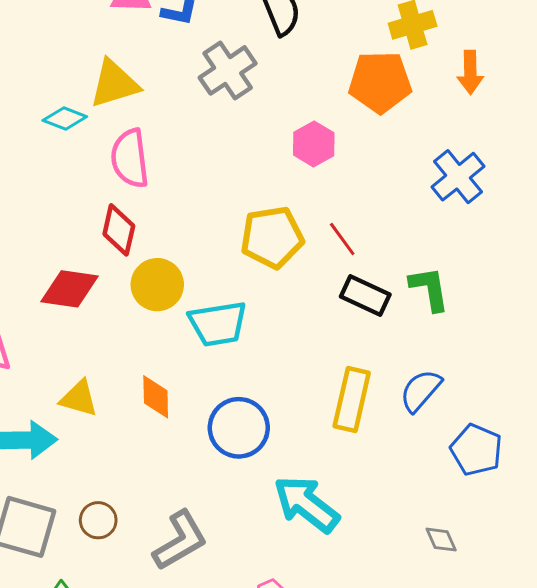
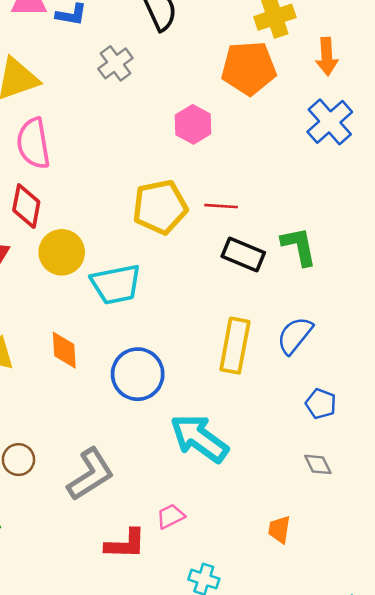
gray cross: (228, 70) -> (115, 63), size x0.7
blue cross: (458, 177) -> (330, 122), moved
red line: (342, 239) -> (221, 206), turned -48
blue pentagon: (476, 450) -> (321, 404), moved, size x0.7

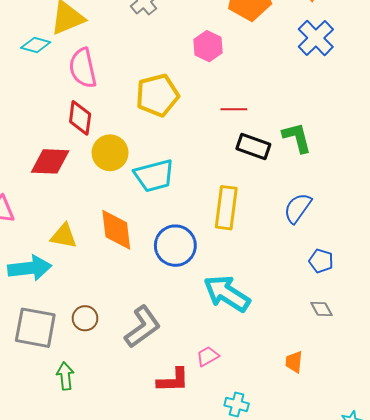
yellow pentagon: (160, 207) -> (157, 95), moved
yellow rectangle: (235, 346) -> (226, 208), moved
orange diamond: (64, 350) -> (116, 230), size x1.4

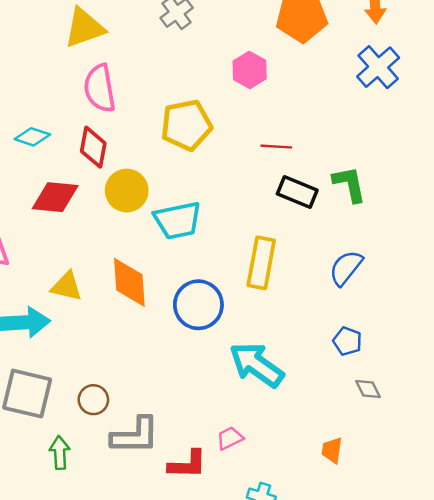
cyan diamond: (36, 45) -> (32, 137), moved
blue pentagon: (321, 261) -> (347, 341), moved
brown circle: (85, 318) -> (93, 400), moved
gray L-shape: (143, 327) -> (135, 436), moved, turned 33

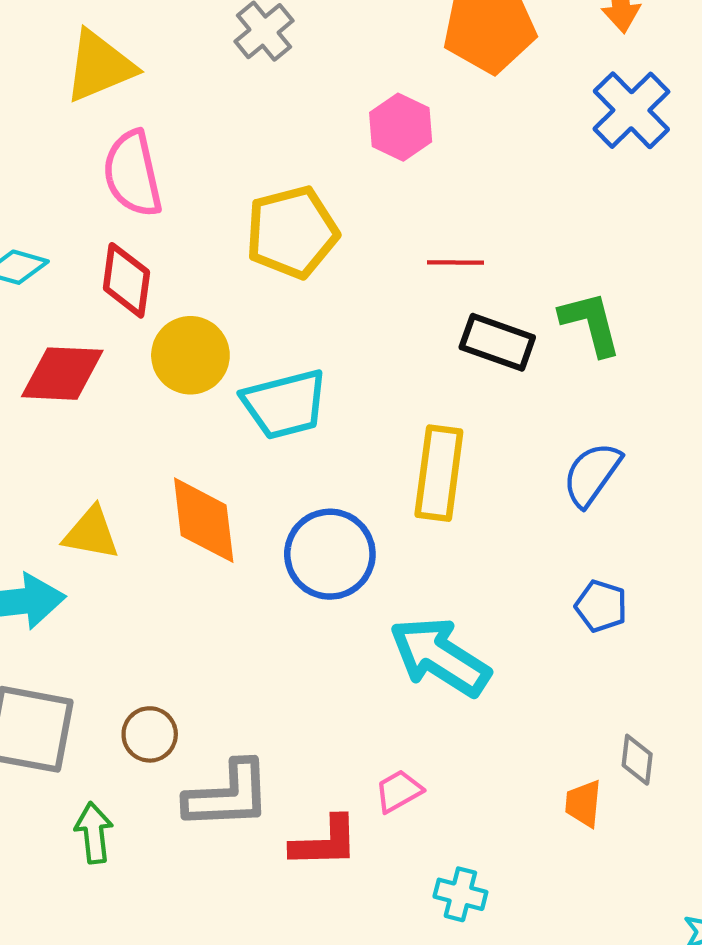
gray diamond: (368, 389) -> (637, 760), moved, turned 36

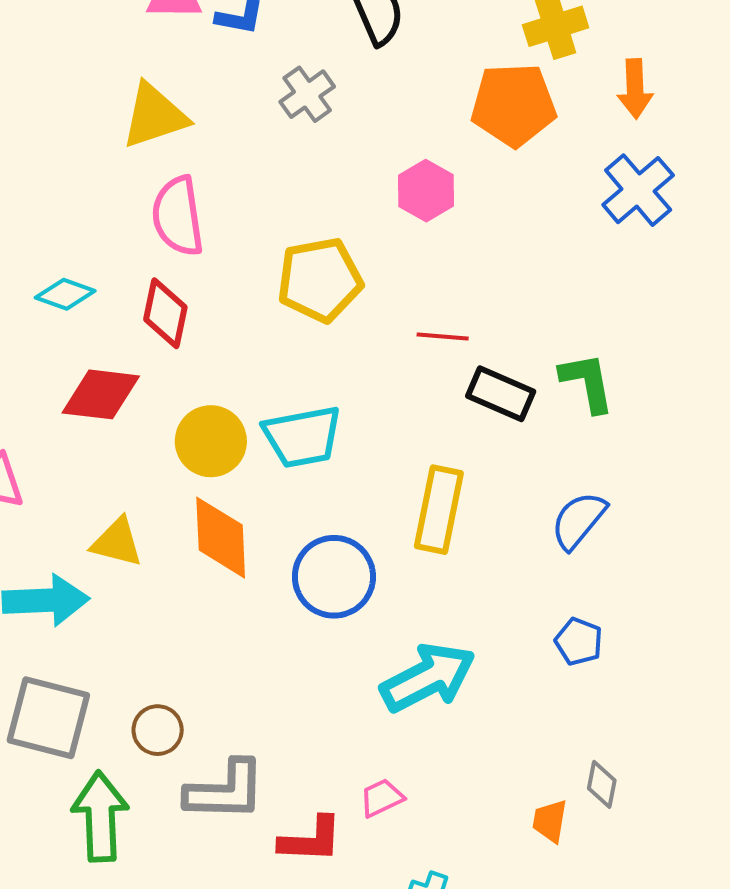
red line: (456, 262) -> (443, 337), moved
yellow circle: (190, 355) -> (211, 441), moved
cyan arrow: (440, 657) -> (428, 678), turned 116
green arrow: (94, 833) -> (100, 816), size x1.6

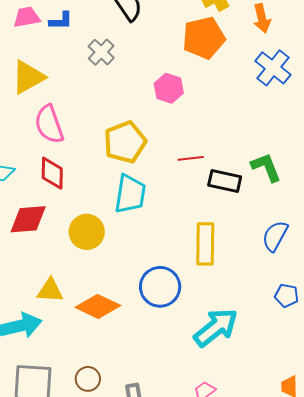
cyan trapezoid: (302, 437) -> (130, 194), moved, turned -60
orange diamond: (221, 538) -> (98, 306), moved, turned -51

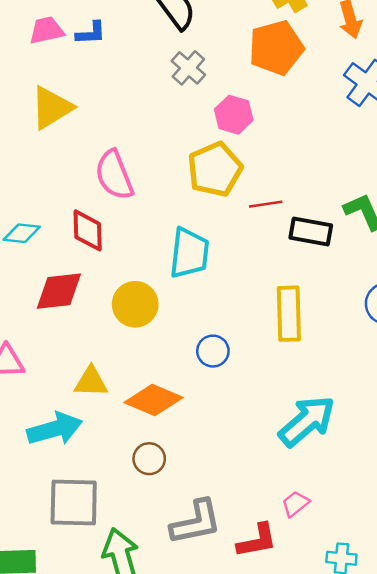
gray cross: (101, 52) -> (188, 68), moved
pink semicircle: (49, 124) -> (114, 175), moved
yellow pentagon: (125, 142) -> (215, 169), moved
blue circle: (160, 287) -> (213, 351), moved, size x0.6
brown circle: (88, 379) -> (149, 459), moved

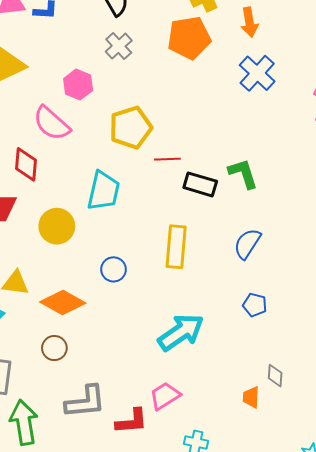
pink hexagon: (234, 115) -> (78, 85), moved
pink semicircle: (114, 175) -> (52, 123), turned -33
pink trapezoid: (295, 504) -> (165, 396), size x1.4

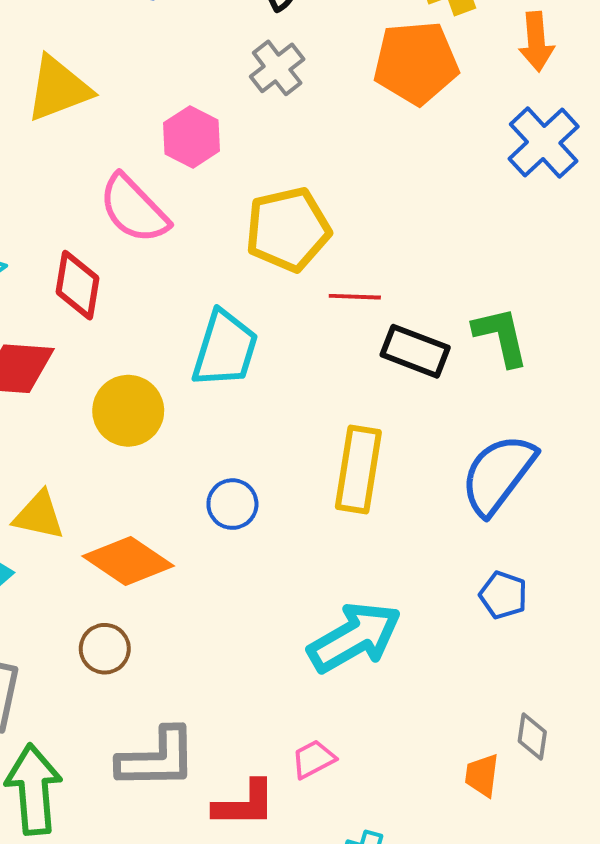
blue semicircle: (247, 244) -> (498, 474), size x1.4
pink trapezoid: (165, 396) -> (313, 759), size x0.7

